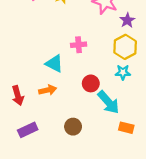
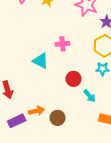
orange arrow: (48, 90) -> (37, 111), moved
cyan arrow: (108, 102) -> (90, 96), size x0.6

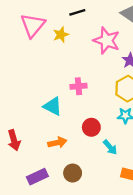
orange arrow: (37, 111) -> (57, 143), moved
purple rectangle: (17, 121) -> (37, 177), moved

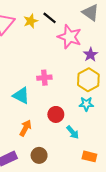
black line: (77, 12) -> (50, 18), moved, turned 56
yellow star: (61, 35) -> (31, 21), moved
orange arrow: (57, 143) -> (25, 128), turned -49

